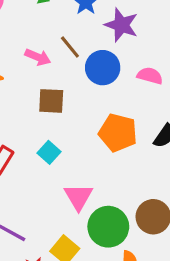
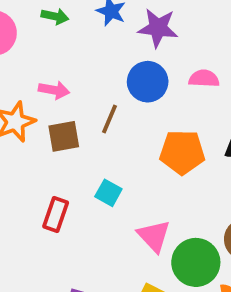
brown line: (70, 47) -> (109, 119), moved, turned 75
pink arrow: (38, 57) -> (54, 90), moved
brown square: (51, 101) -> (64, 136), moved

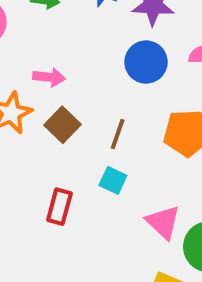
brown line: (109, 119) -> (118, 134), moved
brown square: (64, 136) -> (63, 125), turned -32

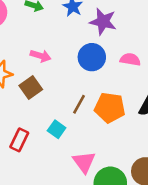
pink arrow: (49, 77) -> (41, 56), moved
brown line: (118, 134) -> (79, 104), moved

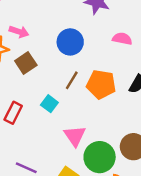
pink arrow: (41, 56) -> (19, 32), moved
blue circle: (92, 57) -> (70, 42), moved

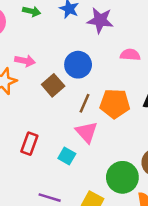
brown square: (26, 63) -> (53, 85), moved
cyan square: (49, 104) -> (67, 156), moved
pink triangle: (75, 136) -> (87, 132), moved

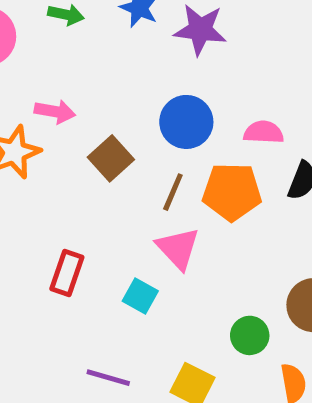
pink semicircle: (130, 55) -> (264, 132), moved
blue circle: (78, 65) -> (186, 122), moved
green circle: (122, 177) -> (250, 335), size x0.6

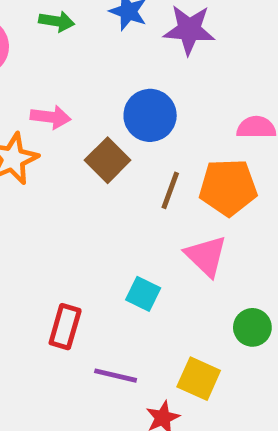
blue circle: (186, 122) -> (150, 115), moved
pink triangle: (178, 248) -> (206, 256), moved
red rectangle: (67, 273) -> (65, 327), moved

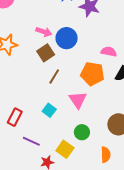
pink arrow: (51, 117) -> (44, 32), moved
brown line: (170, 190) -> (54, 76), moved
green circle: (252, 327) -> (82, 132), moved

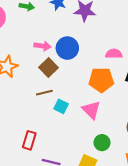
brown line: (54, 76) -> (44, 93), moved, turned 56
cyan square: (49, 110) -> (61, 106), moved

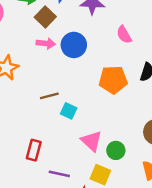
pink semicircle: (114, 54) -> (124, 35), moved, turned -119
brown square: (49, 68) -> (45, 17), moved
pink triangle: (91, 110) -> (91, 141), moved

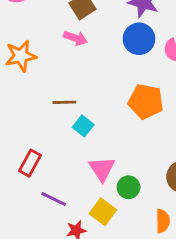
blue circle: (74, 45) -> (139, 39), moved

